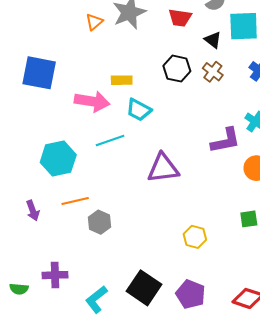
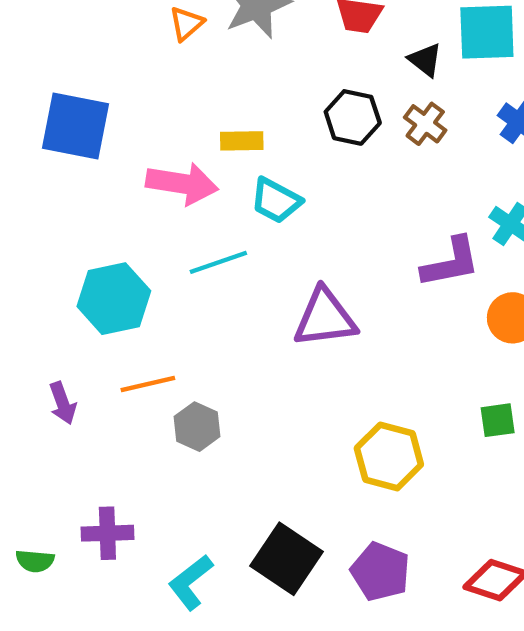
yellow hexagon: (195, 237) -> (389, 456), size x1.4

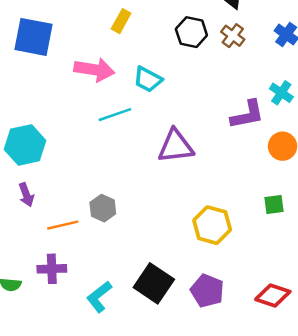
yellow rectangle: (242, 141) -> (121, 21), moved, turned -60
cyan hexagon: (114, 299) -> (25, 145), moved
orange line: (148, 384) -> (63, 225), moved

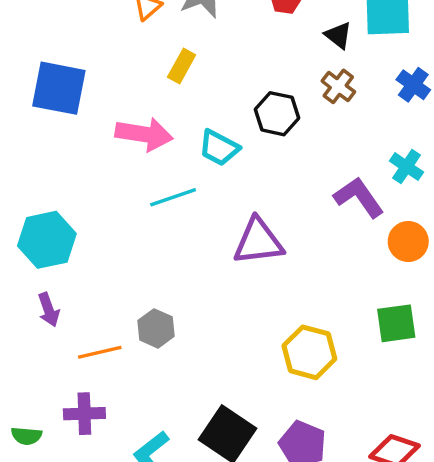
black hexagon: (191, 32) -> (277, 114), moved
purple L-shape: (247, 115) -> (359, 197), turned -114
green square: (274, 204) -> (396, 323), size x1.4

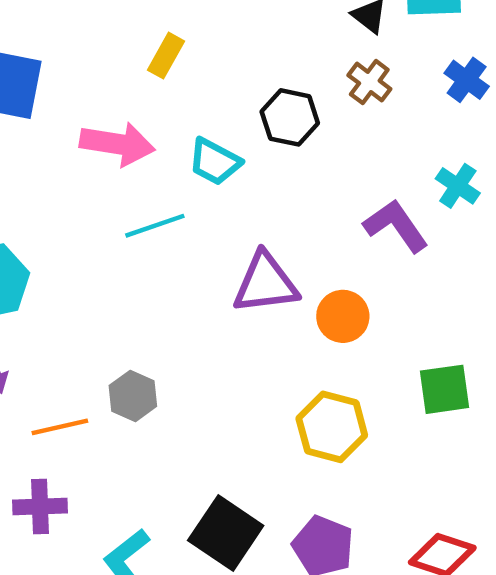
orange circle: (408, 242) -> (343, 316), moved

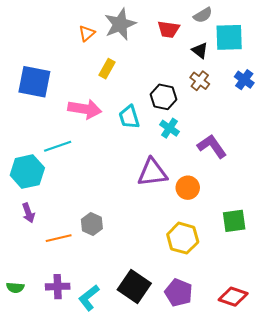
cyan trapezoid: (215, 162) -> (129, 117), turned 45
cyan cross: (458, 186) -> (170, 128), moved
cyan line: (155, 226) -> (58, 146), moved
purple cross: (40, 506) -> (58, 287), moved

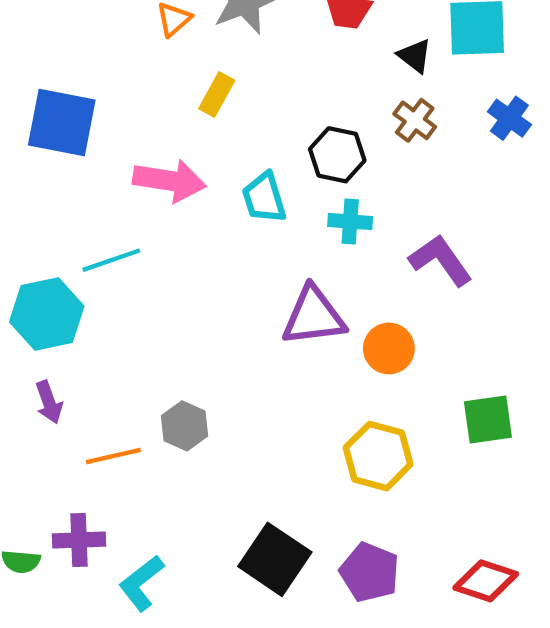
cyan cross: (170, 128) -> (350, 221), turned -30
purple cross: (58, 287) -> (79, 540), moved
cyan L-shape: (89, 298) -> (141, 583), moved

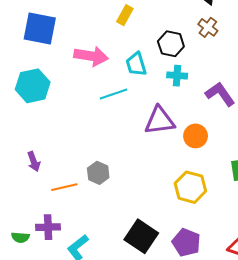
yellow rectangle: (217, 95) -> (125, 15), moved
cyan line: (111, 260) -> (114, 94), moved
cyan hexagon: (47, 314) -> (33, 86), moved

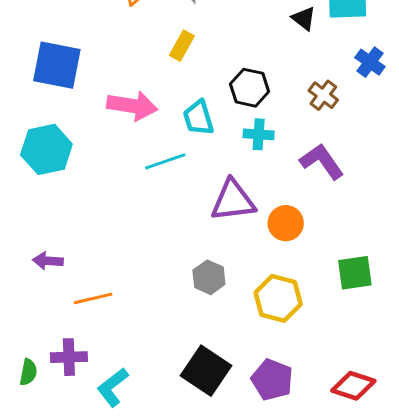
brown cross: (208, 27) -> (323, 95), moved
purple arrow: (34, 162) -> (48, 261), turned 114
gray hexagon: (98, 173) -> (209, 277), moved
green semicircle: (20, 237) -> (28, 372), turned -84

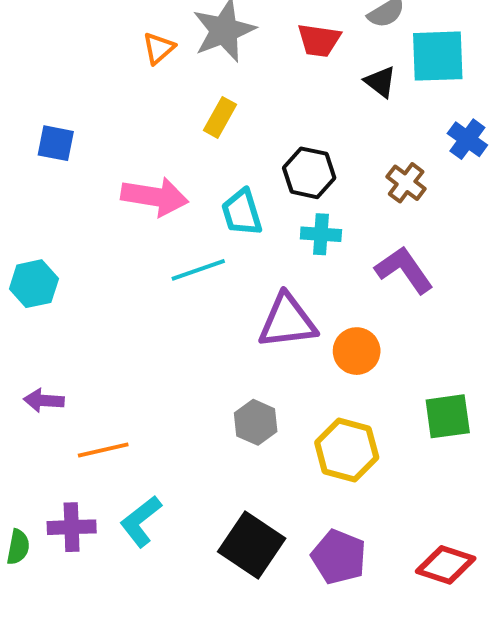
blue square: (57, 65) -> (56, 143), size x0.6
cyan hexagon: (46, 149) -> (34, 284), moved, size x0.7
cyan L-shape: (113, 387) -> (141, 521), moved

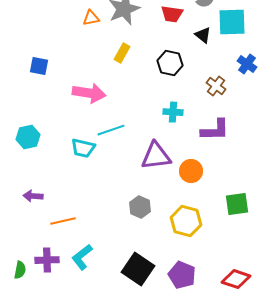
orange triangle: (159, 48) -> (91, 18), turned 30
black hexagon: (309, 173) -> (170, 63), moved
cyan trapezoid: (242, 212) -> (83, 148), moved, turned -60
purple L-shape: (404, 270) -> (215, 130), turned 124

